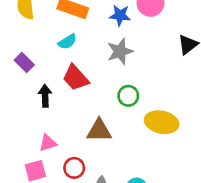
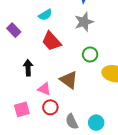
black arrow: (45, 96) -> (28, 68), moved
brown triangle: (99, 130) -> (69, 80), turned 36
pink triangle: (48, 143) -> (44, 89), moved, turned 40

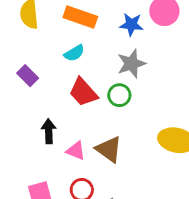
green circle: (90, 54) -> (119, 95), moved
pink triangle: (44, 89) -> (76, 151), moved

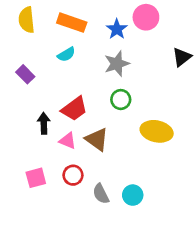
blue star: (131, 25) -> (117, 29), turned 30
red trapezoid: (83, 92) -> (74, 109), moved, turned -84
green circle: (119, 95) -> (121, 100), moved

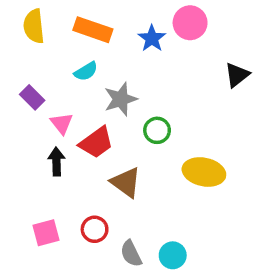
gray star: (117, 64) -> (121, 99), moved
pink triangle: (68, 141) -> (62, 123), moved, turned 30

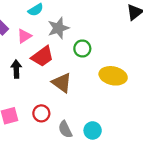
pink triangle: (62, 123) -> (24, 36), moved, turned 35

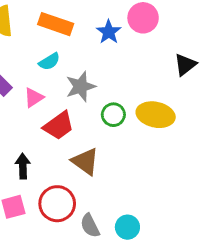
black arrow: (16, 69) -> (23, 166), moved
yellow ellipse: (113, 76) -> (156, 115), moved
red circle: (41, 113) -> (57, 204), size x1.5

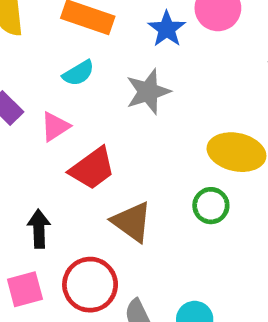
gray star: (81, 87) -> (148, 92), moved
green circle: (113, 115) -> (211, 206), moved

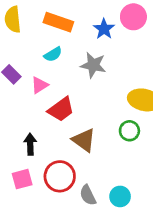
gray star: (148, 92) -> (93, 65), turned 30

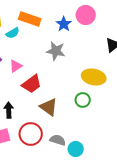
cyan semicircle: (53, 54) -> (13, 33), moved
gray semicircle: (88, 195) -> (58, 140), moved, turned 133

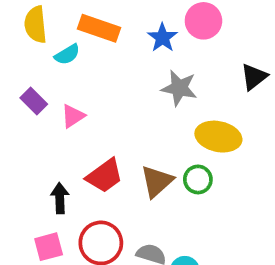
gray star: (56, 51) -> (179, 88), moved
red trapezoid: (32, 84) -> (105, 176), moved
brown triangle: (49, 107) -> (157, 181), moved, turned 42

